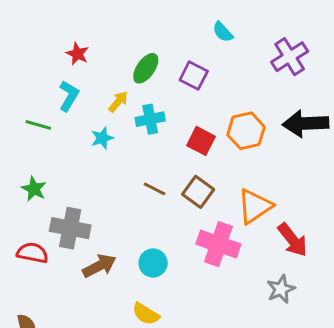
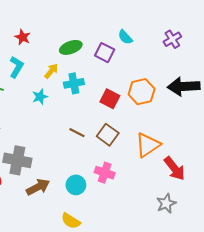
cyan semicircle: (223, 32) -> (125, 37), moved
purple cross: (290, 57) -> (172, 39), size x0.7
green ellipse: (146, 68) -> (71, 47), turned 35
pink cross: (218, 244) -> (105, 173), moved, size x0.7

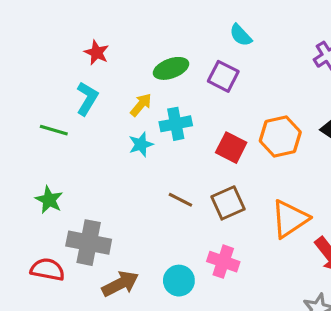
cyan semicircle: (125, 37) -> (241, 35), moved
cyan star: (40, 97) -> (141, 144), moved
brown square: (108, 135) -> (228, 203), turned 30

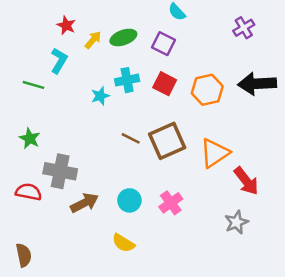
yellow arrow: (141, 105) -> (93, 40), moved
red square: (231, 148) -> (165, 84), moved
brown square: (228, 203) -> (167, 141), size x1.4
pink cross: (223, 262) -> (171, 203), moved, turned 35

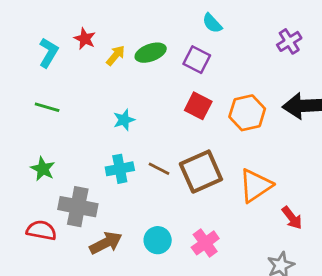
cyan L-shape: (59, 61) -> (48, 53), moved
cyan cross: (127, 80) -> (120, 169), moved
red arrow: (246, 181) -> (292, 218), size x0.7

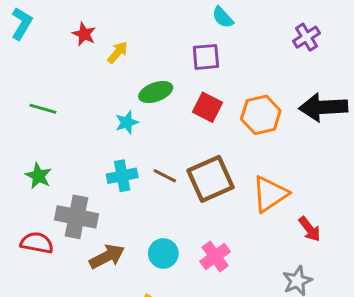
cyan L-shape: (48, 53) -> (22, 23), moved
green ellipse: (151, 53) -> (156, 92), moved
purple square: (197, 60) -> (206, 57), turned -32

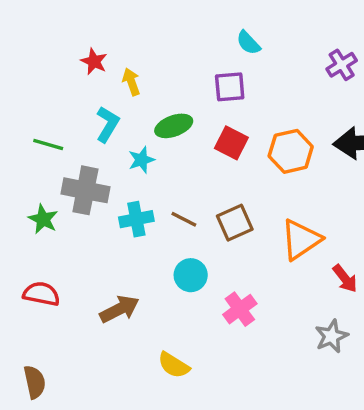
cyan L-shape: (22, 23) -> (108, 124), moved
yellow arrow: (118, 52) -> (131, 82), turned -60
brown square: (211, 179) -> (235, 223), size x0.7
gray cross: (76, 217) -> (85, 190), moved
cyan circle: (163, 253) -> (191, 275), moved

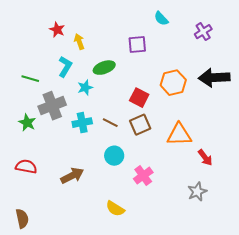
cyan semicircle: (248, 43) -> (161, 19), moved
red square: (231, 143) -> (139, 98), moved
gray cross: (85, 190) -> (52, 106), turned -32
orange triangle: (301, 240) -> (179, 135), turned 32
yellow semicircle: (174, 365) -> (115, 209), moved

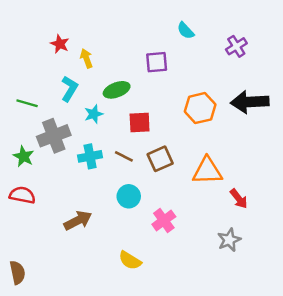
red square: (139, 98) -> (140, 123), moved, turned -30
red semicircle: (26, 167) -> (22, 195), moved

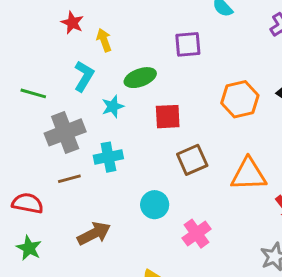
green star: (23, 156) -> (29, 248), moved
brown line: (124, 156) -> (69, 179), moved, turned -42

